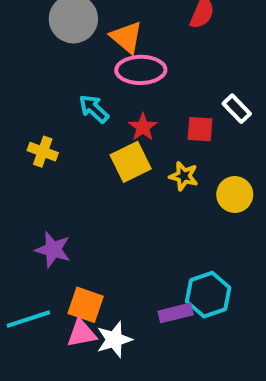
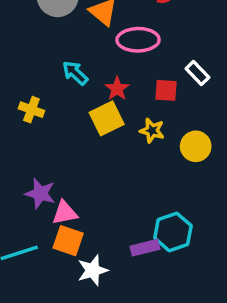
pink ellipse: (141, 70) -> (138, 40), moved
pink triangle: (82, 333) -> (65, 213), moved

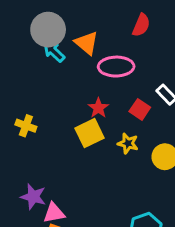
cyan arrow: (75, 73) -> (54, 52), moved
red square: (166, 90) -> (140, 109), turned 30

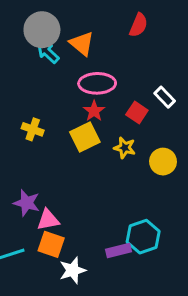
pink ellipse: (116, 67) -> (97, 83), moved
yellow cross: (26, 126) -> (33, 129), moved

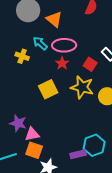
cyan arrow: (48, 53) -> (40, 43), moved
yellow cross: (33, 129) -> (22, 56), moved
yellow square: (85, 137) -> (48, 89), moved
yellow star: (125, 148) -> (82, 87), size x1.6

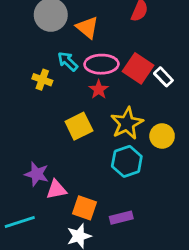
red square: (90, 64) -> (138, 68), moved, size x1.5
yellow star: (82, 87) -> (127, 123), turned 30
cyan hexagon: (94, 145) -> (127, 161), moved
orange square: (34, 150) -> (85, 208), moved

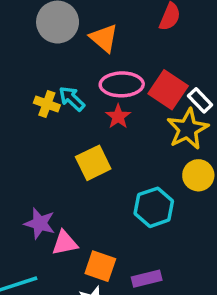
cyan arrow: (68, 61) -> (72, 99), moved
yellow star: (127, 123) -> (188, 129), moved

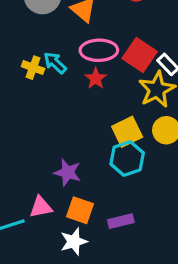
yellow square: (93, 163) -> (127, 132), moved
purple star: (40, 223) -> (68, 173), moved
pink triangle: (65, 243) -> (41, 207), moved

